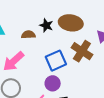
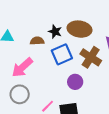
blue square: (56, 61) -> (62, 54), moved
purple circle: (53, 83) -> (75, 82), moved

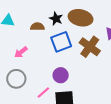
pink arrow: (22, 67) -> (21, 52), size x0.6
purple circle: (75, 82) -> (61, 75), moved

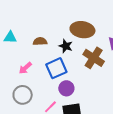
black star: (56, 19) -> (66, 46), moved
blue square: (61, 42) -> (56, 68), moved

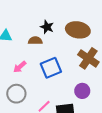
black star: (66, 46) -> (47, 27), moved
purple circle: (66, 88) -> (82, 91), moved

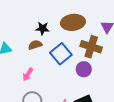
blue square: (51, 68) -> (61, 54), moved
purple circle: (82, 91) -> (84, 69), moved

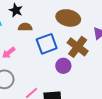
black star: (43, 28) -> (16, 10), moved

